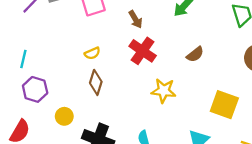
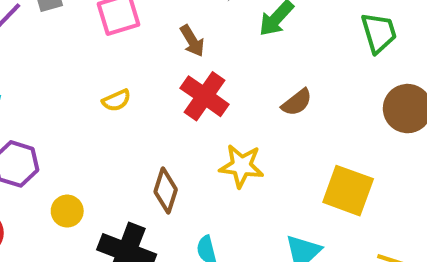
brown diamond: (96, 82) -> (166, 191), moved

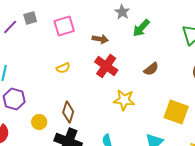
brown arrow: (192, 41) -> (100, 39), turned -49
brown diamond: (166, 191) -> (68, 112), moved

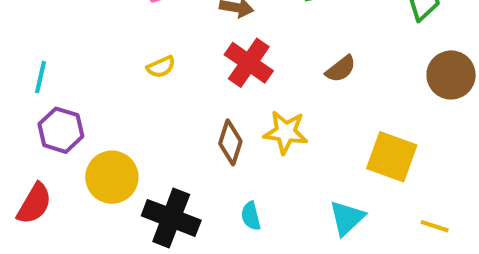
brown diamond: (68, 112) -> (230, 142), moved
yellow circle: (39, 122) -> (112, 177), size x1.6

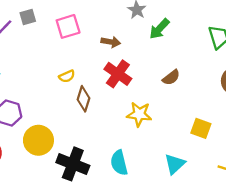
brown diamond: (230, 142) -> (83, 99), moved
yellow square: (392, 157) -> (201, 128), size x0.7
cyan semicircle: (251, 216) -> (119, 163), size x1.5

